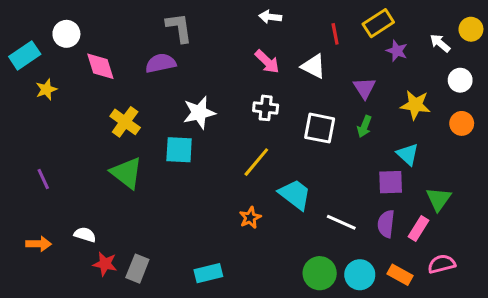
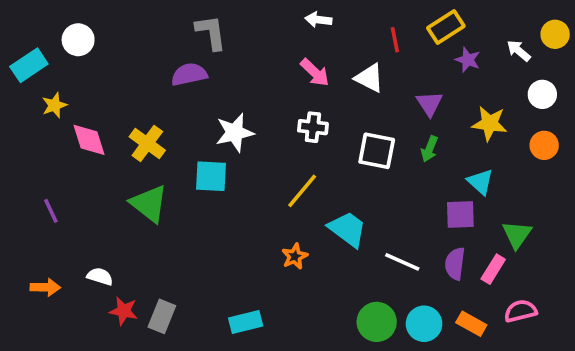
pink diamond: (100, 66) -> (89, 140), moved

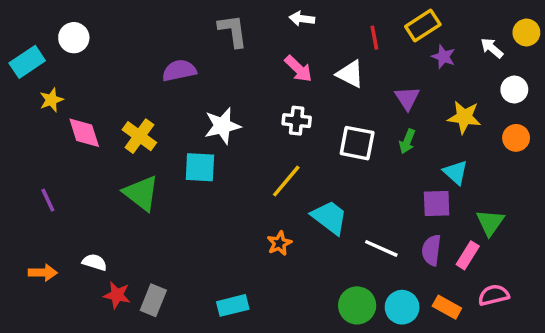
gray L-shape: (211, 32) -> (233, 31), moved

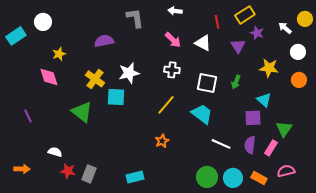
purple triangle: (407, 98) -> (238, 46), moved
yellow star: (51, 100) -> (59, 54), moved
yellow cross: (139, 136) -> (95, 79), moved
cyan trapezoid: (329, 217) -> (202, 114), moved
orange arrow: (43, 273) -> (22, 169), moved

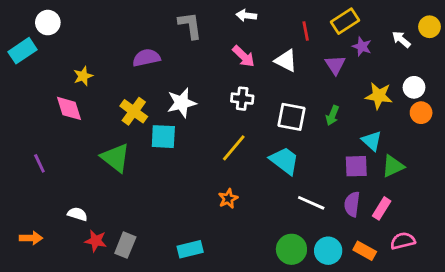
white circle: (43, 22) -> (48, 23), moved
white circle: (298, 52) -> (414, 87), moved
green triangle: (284, 129) -> (393, 166), moved, turned 30

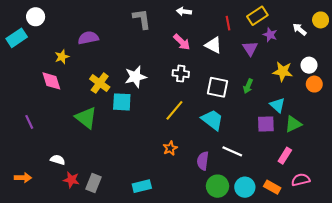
purple semicircle: (146, 58) -> (88, 38), moved
purple semicircle: (352, 204) -> (203, 161), moved

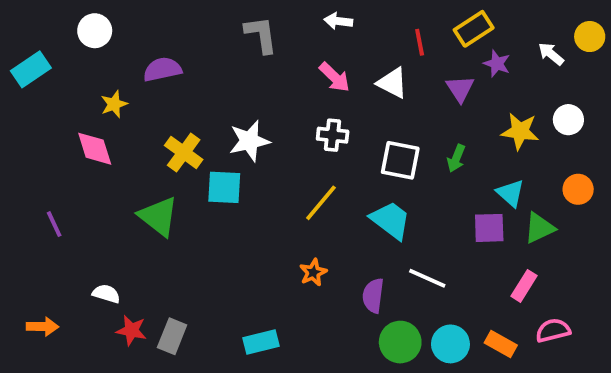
white circle: (36, 17) -> (95, 31), moved
orange circle: (314, 84) -> (578, 189), moved

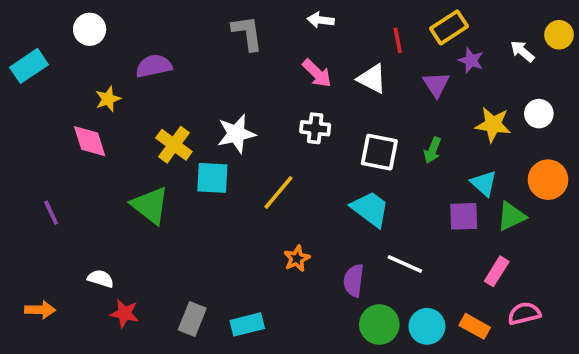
orange circle: (578, 189) -> (548, 180), size x1.4
yellow line: (321, 203) -> (278, 192), moved
gray rectangle: (172, 336) -> (192, 319), moved

